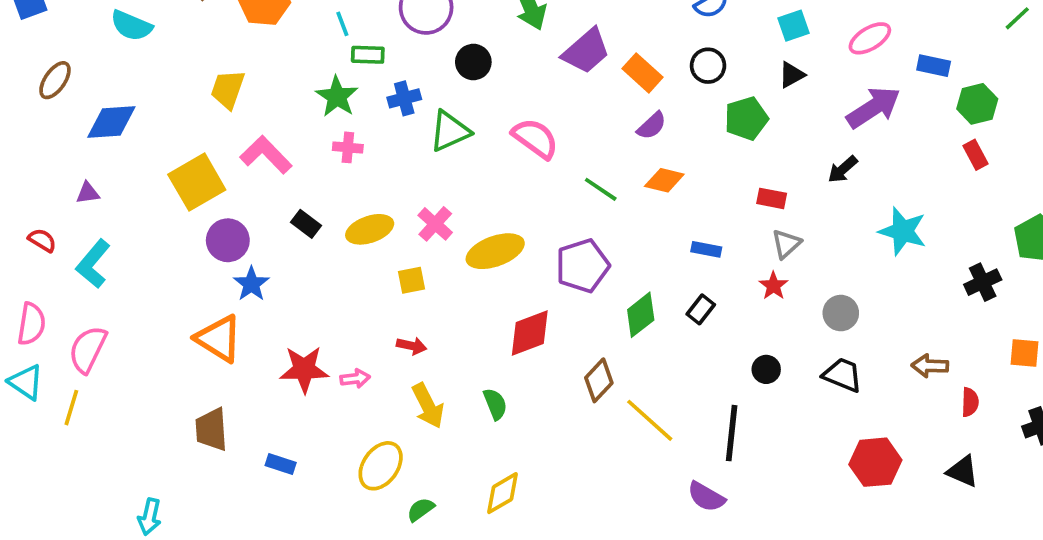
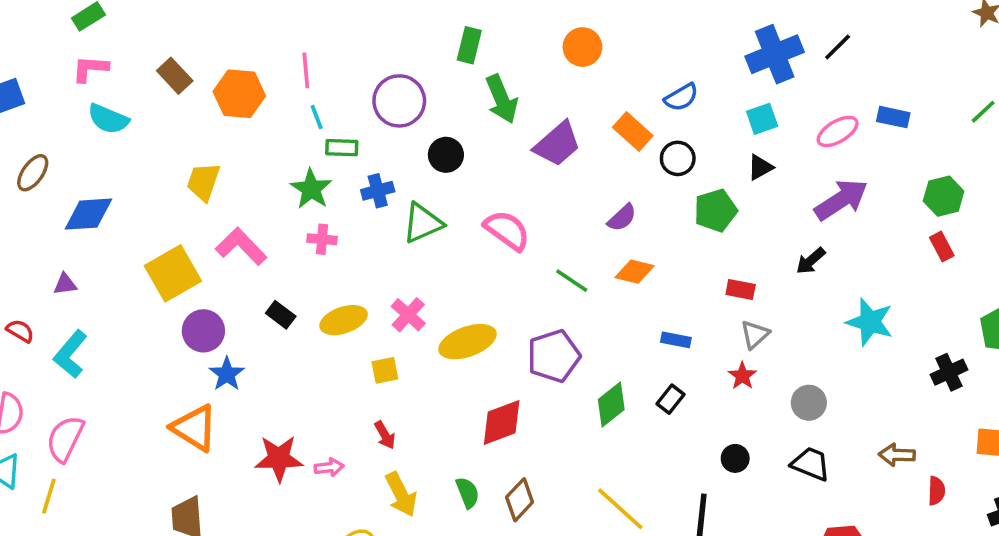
blue rectangle: (934, 66) -> (893, 117), moved
orange rectangle: (643, 73) -> (633, 131), moved
red arrow: (412, 346) -> (385, 435), turned 48
brown diamond: (599, 380) -> (520, 500), moved

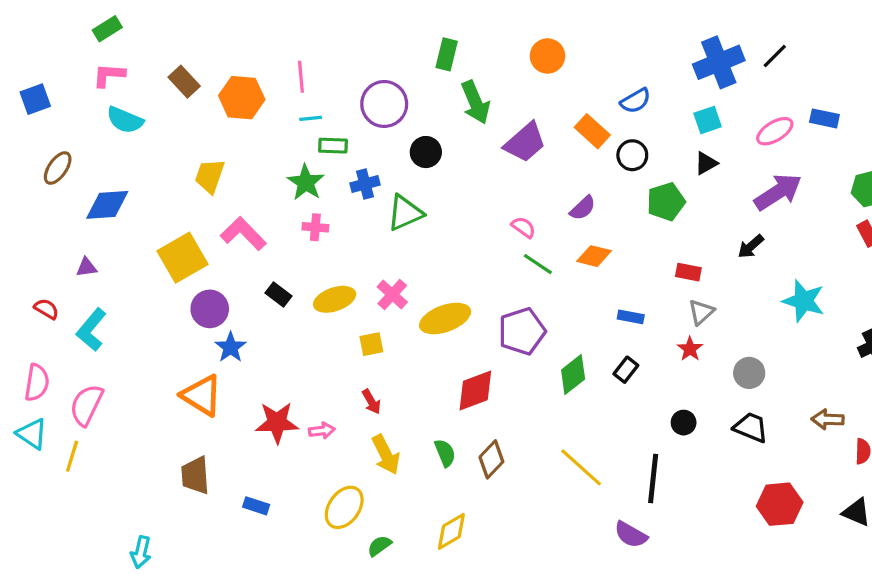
cyan line: (317, 117) -> (311, 118), turned -75
pink semicircle: (507, 230) -> (523, 227), moved, size x0.6

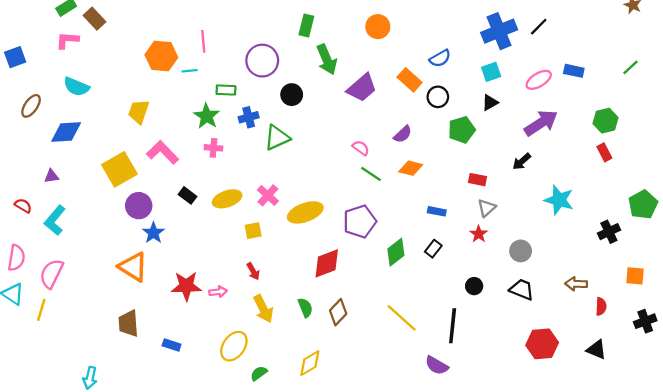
brown rectangle: (184, 82) -> (95, 19), moved
cyan line: (311, 118) -> (190, 71), moved
cyan semicircle: (125, 120) -> (76, 87), moved

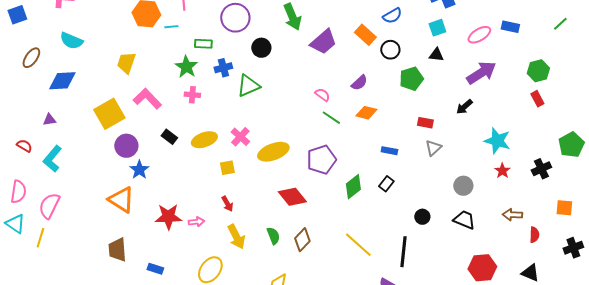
black triangle: (490, 103) -> (436, 55), turned 35
red star: (479, 234) -> (502, 171), moved
red diamond: (327, 263) -> (292, 197), turned 72

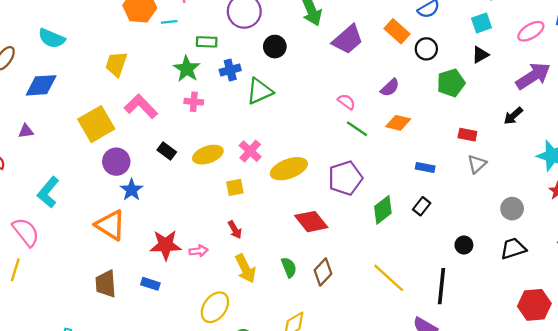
black triangle: (436, 55) -> (480, 55), turned -35
cyan L-shape: (52, 159) -> (48, 192), moved
pink semicircle: (49, 206) -> (26, 232), turned 116
black trapezoid: (464, 220) -> (513, 249), turned -40
blue rectangle: (155, 269) -> (150, 284), moved

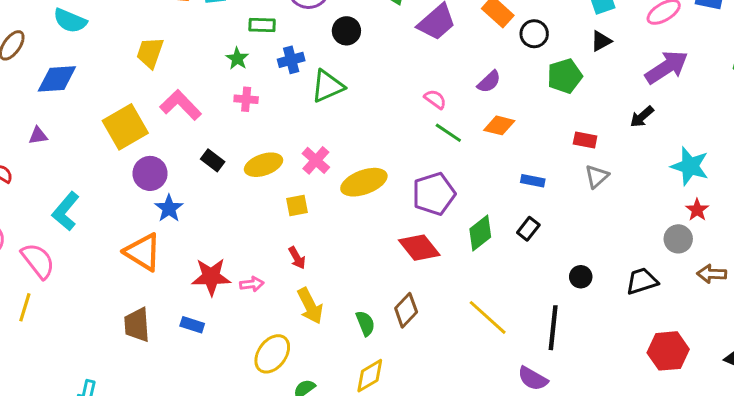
green star: (187, 69) -> (237, 58), size x0.7
gray circle: (512, 209) -> (678, 239), moved
red diamond: (311, 222) -> (419, 248), moved
green semicircle: (289, 267) -> (365, 323), moved

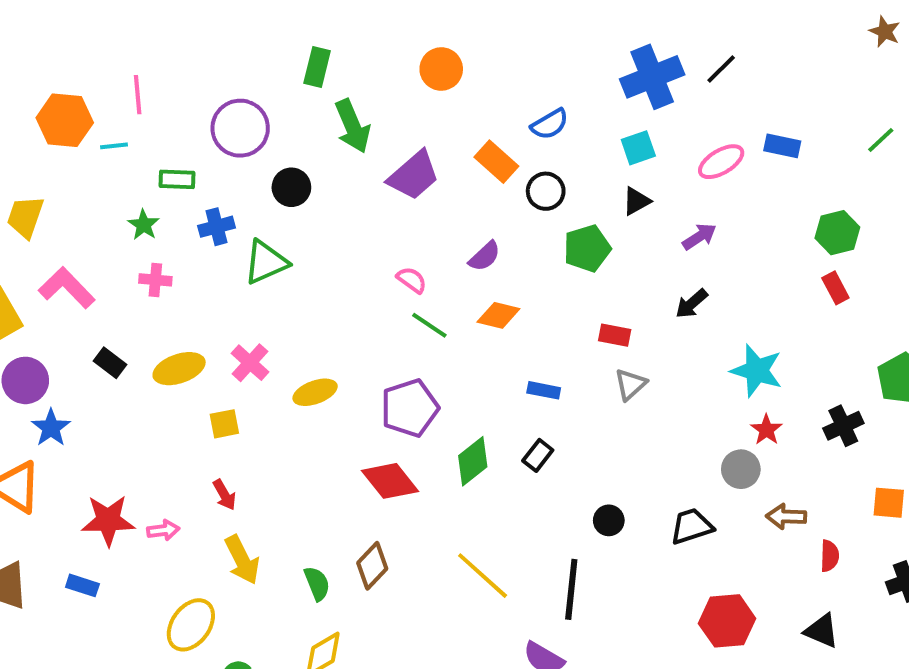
purple arrow: (667, 67) -> (699, 237), moved, size x0.6
yellow ellipse: (364, 182) -> (315, 392), size x0.7

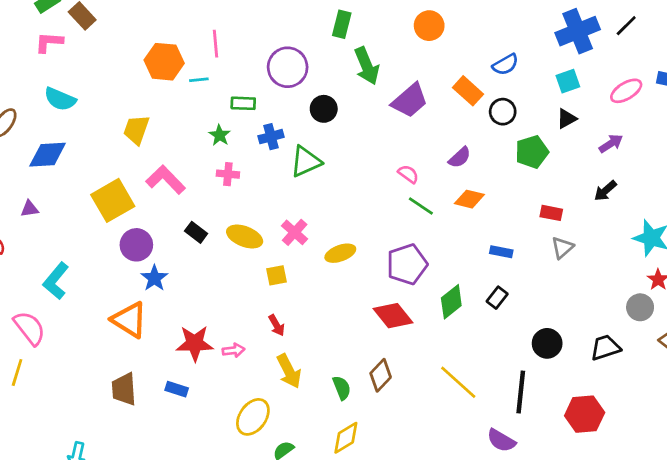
yellow ellipse: (179, 369) -> (245, 237), turned 40
black circle: (609, 520) -> (547, 343), size x1.4
red hexagon: (727, 621) -> (585, 414), moved

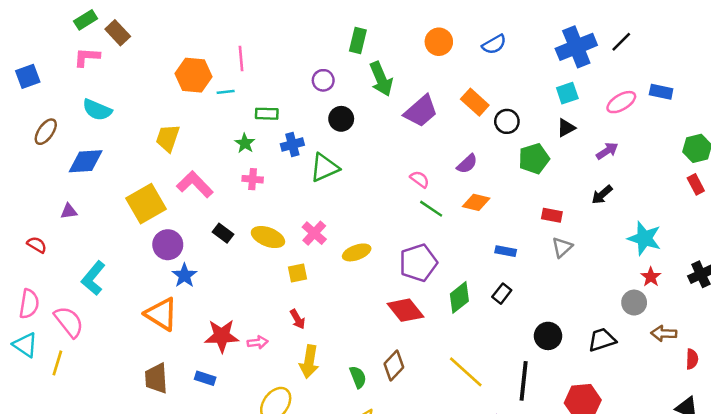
blue semicircle: (505, 64) -> (494, 44), moved
purple circle: (288, 67) -> (323, 80), moved, size x0.6
yellow arrow: (289, 371) -> (309, 362), turned 36

